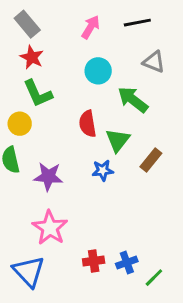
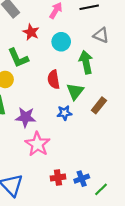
red star: (32, 57) -> (31, 32), moved
green arrow: (133, 100) -> (86, 62), turned 40
pink star: (50, 228) -> (37, 144), moved

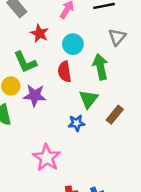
gray triangle: (101, 35) -> (117, 37), turned 49
red semicircle: (54, 79) -> (65, 72), moved
purple star: (26, 117) -> (35, 96), moved

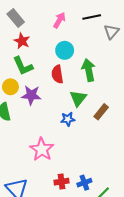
red star: (39, 33) -> (22, 41), moved
gray triangle: (117, 37) -> (112, 32), moved

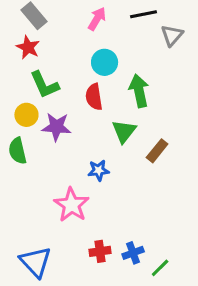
red star: (22, 41) -> (28, 47), moved
blue star: (68, 119) -> (99, 170), moved

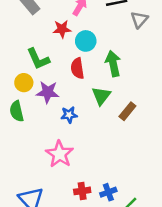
red star: (28, 47) -> (62, 29), moved, turned -30
blue star: (99, 170) -> (69, 115), moved

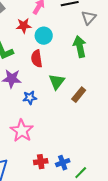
green arrow: (113, 64) -> (80, 47), moved

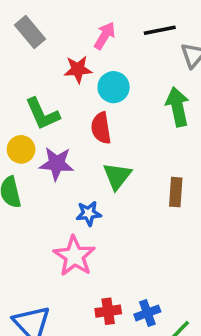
green triangle: (57, 82) -> (117, 176), moved
brown rectangle: (79, 95) -> (176, 192), turned -35
blue star: (30, 98) -> (89, 213), moved

